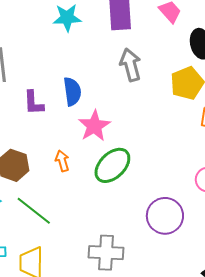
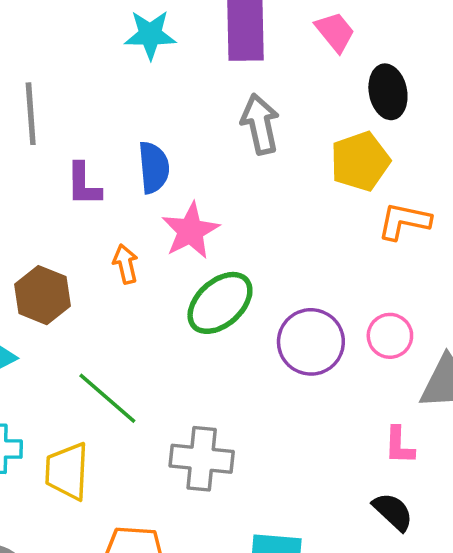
orange arrow: (62, 161) -> (125, 264), moved
green line: (34, 211) -> (107, 398), moved
purple circle: (165, 216) -> (311, 342), moved

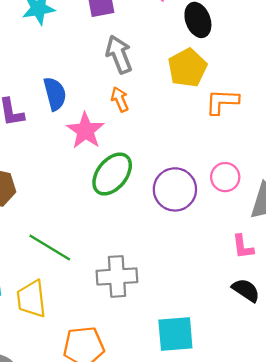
orange arrow: (125, 264) -> (120, 99), moved

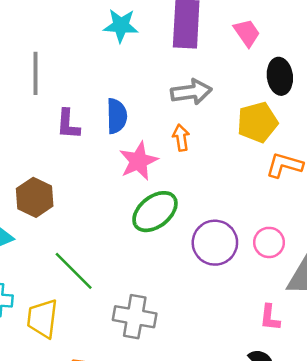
gray arrow: (119, 54) -> (191, 92), turned 90

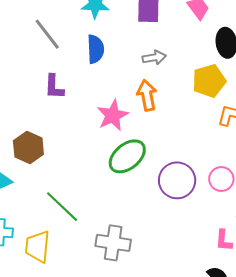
gray line: (36, 73) -> (47, 34), moved, turned -36
gray arrow: (191, 92) -> (154, 58), size x0.7
blue semicircle: (117, 116) -> (96, 49), moved
orange arrow: (181, 138) -> (147, 95), size x1.4

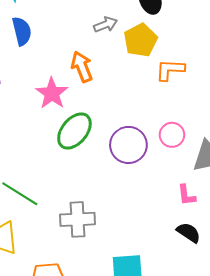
gray arrow: (154, 58) -> (106, 25), moved

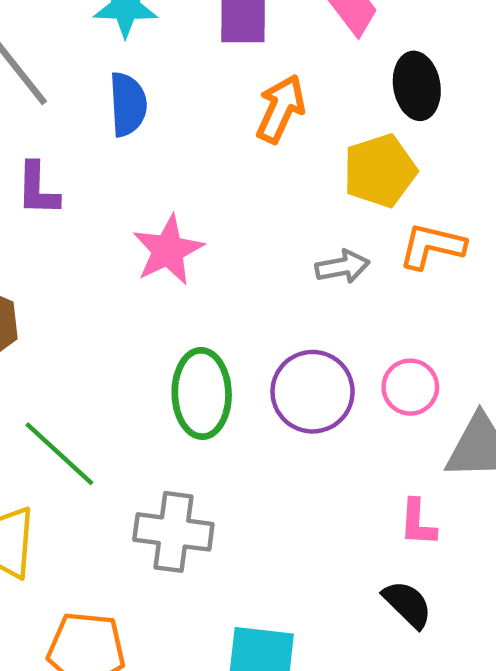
gray arrow: (106, 25) -> (342, 267), moved
orange arrow: (82, 67) -> (281, 109), moved, turned 36
green ellipse: (74, 131) -> (202, 393), moved, turned -51

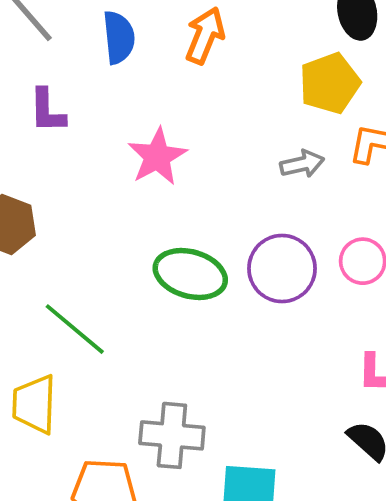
orange arrow: (281, 109) -> (205, 36), moved
green ellipse: (202, 393) -> (190, 274), turned -70
gray cross: (173, 532) -> (172, 435), moved

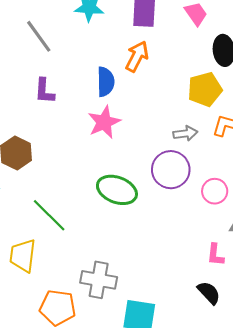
blue semicircle: (119, 37) -> (106, 82), moved
purple circle: (282, 268) -> (171, 170), moved

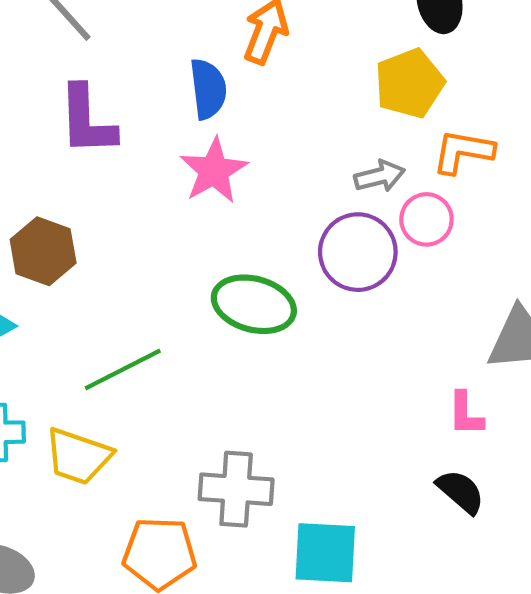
purple L-shape: (44, 91) -> (87, 120), size x1.4
pink circle: (215, 191) -> (426, 219), moved
green line: (49, 215) -> (123, 369), turned -66
yellow trapezoid: (23, 256) -> (78, 456), turned -72

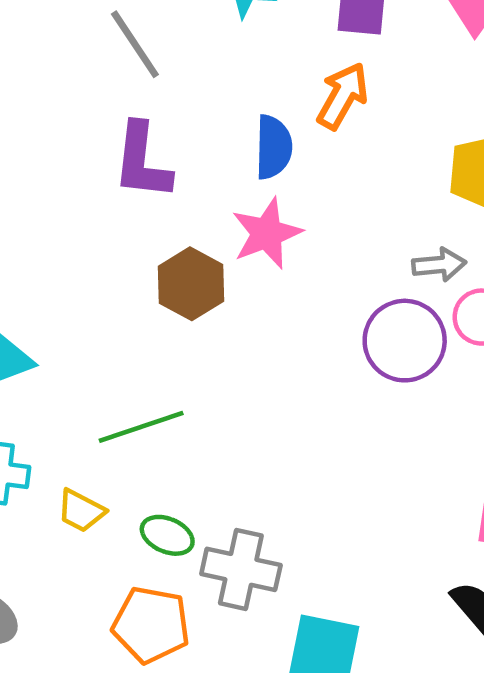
brown hexagon: (43, 251) -> (191, 284), moved
green ellipse: (254, 304) -> (167, 535), moved, size x0.6
yellow trapezoid: (78, 456) -> (81, 511), size x0.7

